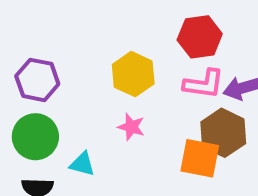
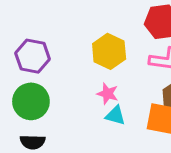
cyan triangle: (82, 164) -> (115, 115), moved

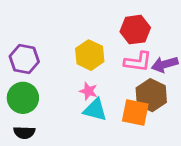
cyan triangle: (115, 115) -> (95, 110), size x1.4

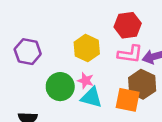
green circle: (23, 98) -> (60, 87), moved

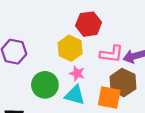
red hexagon: (128, 25) -> (89, 24), moved
pink star: (85, 81) -> (77, 73), moved

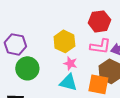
red hexagon: (89, 24) -> (99, 21), moved
green circle: (45, 85) -> (27, 68), moved

